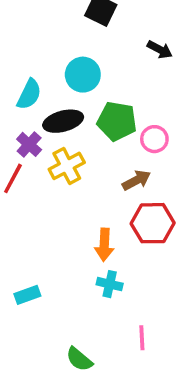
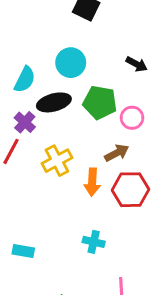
black arrow: (160, 50) -> (137, 64), moved
yellow cross: (67, 166) -> (57, 161), moved
orange arrow: (104, 245) -> (92, 182), moved
cyan rectangle: (27, 295) -> (23, 251), turned 30

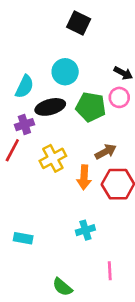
pink circle: (132, 118) -> (119, 97), moved
purple cross: (25, 122) -> (24, 125), turned 30
cyan cross: (94, 242) -> (85, 230), turned -30

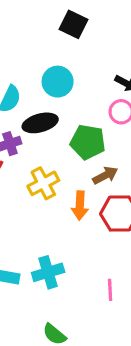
green pentagon: (91, 107) -> (88, 142), moved
cyan cross: (85, 230) -> (48, 272), moved, size x1.4
pink line: (110, 271) -> (110, 290), moved

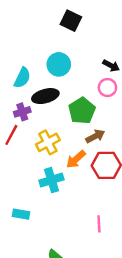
green pentagon: (88, 142) -> (82, 111), turned 30
orange arrow: (80, 206) -> (76, 159), turned 45
cyan cross: (48, 272) -> (51, 180), moved

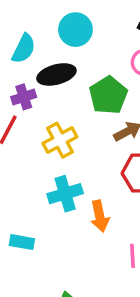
orange arrow: (76, 159) -> (100, 216), moved, turned -60

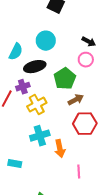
purple cross: (24, 97) -> (23, 87), moved

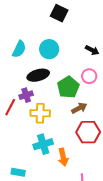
cyan semicircle: (16, 52) -> (19, 49), moved
pink circle: (86, 60) -> (89, 76), moved
yellow cross: (37, 105) -> (40, 113), turned 30

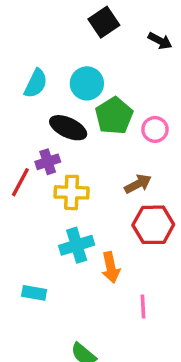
black square: (59, 13) -> (104, 22), turned 30
black arrow: (92, 50) -> (160, 41), moved
black ellipse: (38, 75) -> (68, 128), turned 40
green pentagon: (68, 87) -> (114, 116), moved

